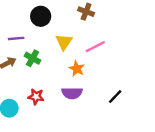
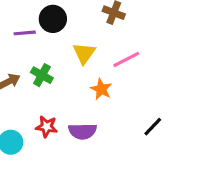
purple line: (16, 38) -> (25, 33), moved
purple semicircle: (72, 93) -> (83, 131), moved

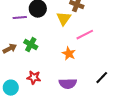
yellow triangle: (84, 53) -> (64, 19), moved
purple semicircle: (83, 131) -> (68, 84), moved

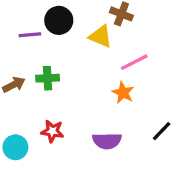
yellow triangle: (64, 19) -> (101, 36), turned -42
green cross: (31, 45) -> (48, 78), turned -32
orange star: (69, 54) -> (123, 93), moved

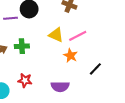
yellow triangle: (101, 36) -> (56, 35), moved
black line: (162, 131) -> (95, 69), moved

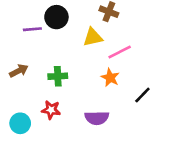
yellow triangle: (56, 35) -> (93, 37), moved, turned -35
green cross: (22, 46) -> (58, 76), moved

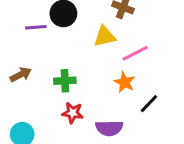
black line: (142, 95) -> (149, 104), moved
red star: (51, 110) -> (73, 113), moved

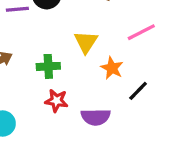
yellow triangle: (105, 36) -> (86, 42), moved, turned -45
pink line: (135, 53) -> (141, 32), moved

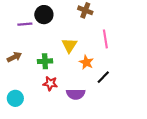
pink line: (141, 32) -> (105, 39), turned -72

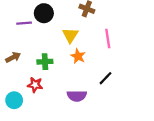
yellow triangle: (69, 45) -> (70, 35), moved
orange star: (86, 62) -> (78, 56), moved
red star: (50, 83) -> (35, 85), moved

